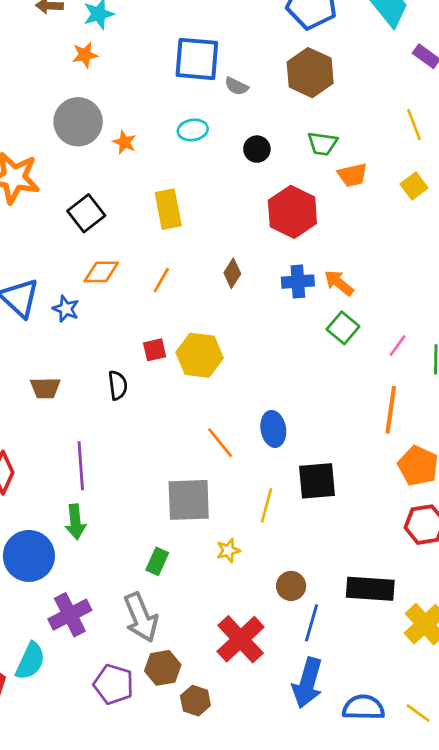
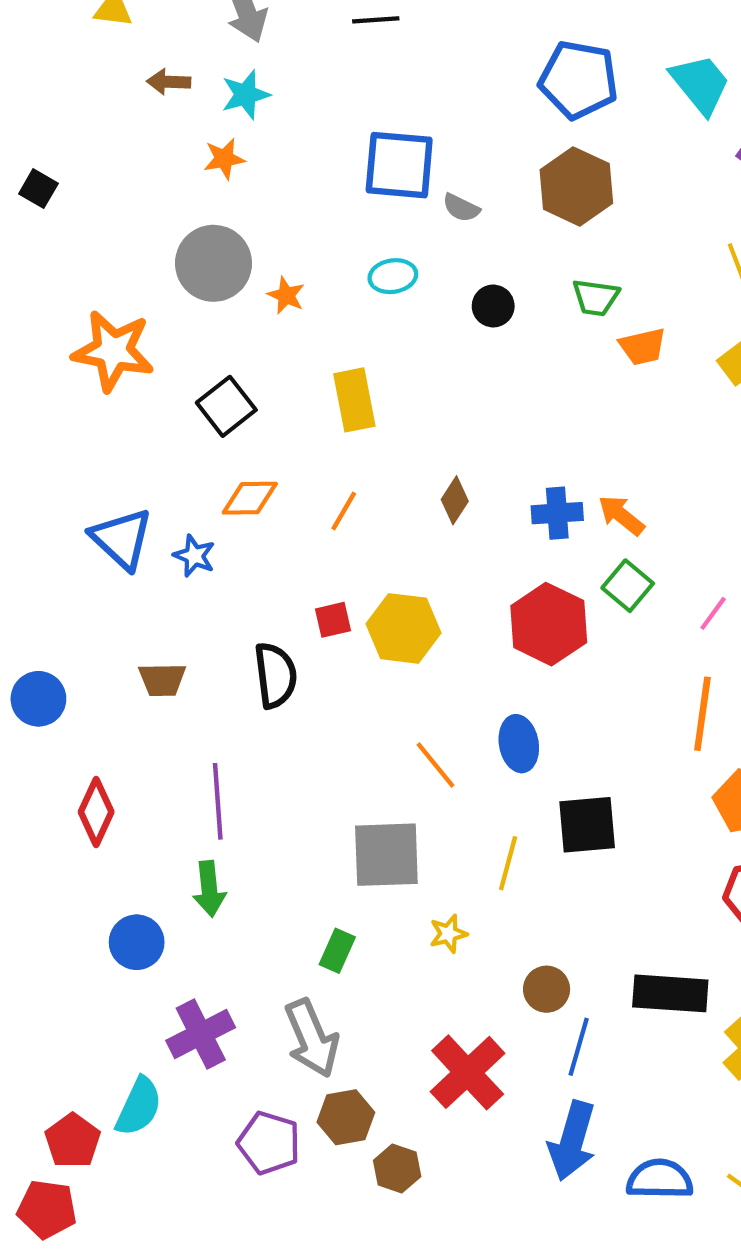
red hexagon: (292, 212) -> (549, 624), moved
black semicircle: (118, 385) -> (275, 675), size x1.4
blue circle: (29, 556) -> (137, 942), size x0.7

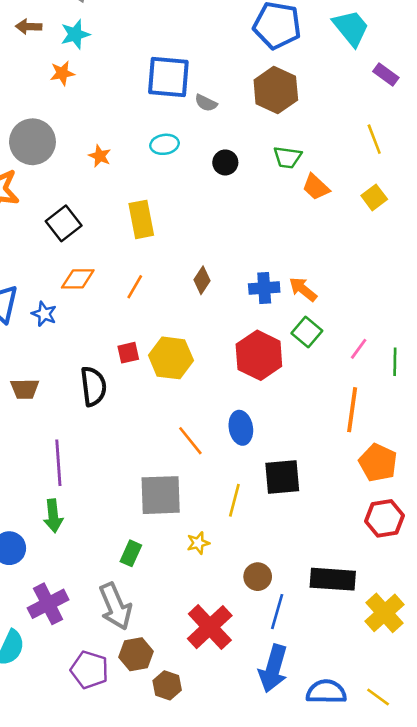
gray circle: (213, 263) -> (32, 142), moved
orange trapezoid: (643, 347) -> (316, 187), turned 56

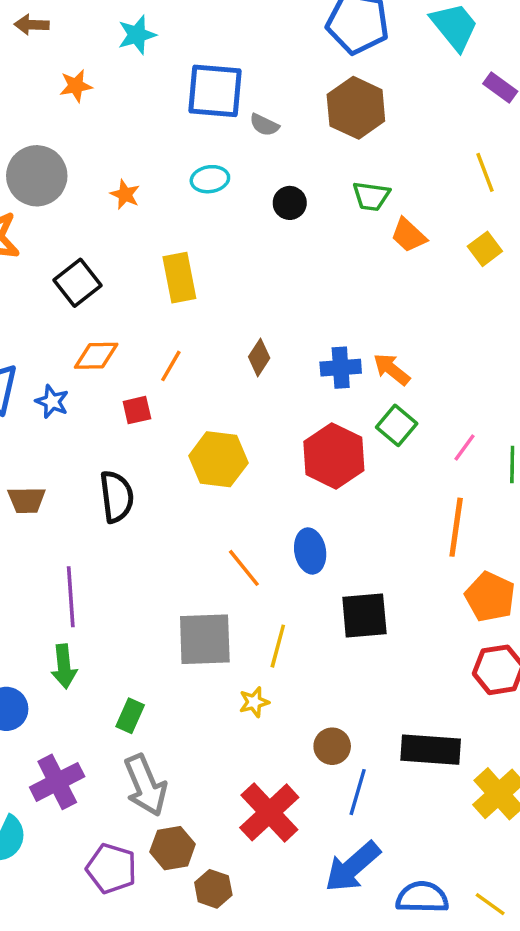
cyan star: (75, 34) -> (137, 35), moved
red square: (128, 353) -> (137, 410), moved
yellow line: (234, 500) -> (278, 646), moved
green rectangle: (131, 553) -> (130, 716), moved
blue arrow: (273, 669) -> (353, 867), turned 33

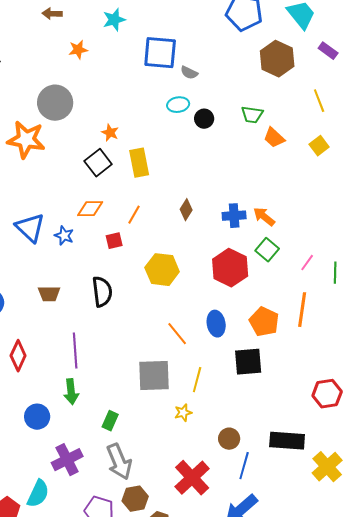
brown hexagon: (356, 108) -> (277, 59), moved
cyan ellipse: (210, 179) -> (178, 105), moved
orange star: (125, 194) -> (110, 133), moved
black square: (78, 283) -> (98, 163), moved
orange pentagon: (490, 597) -> (264, 322), moved

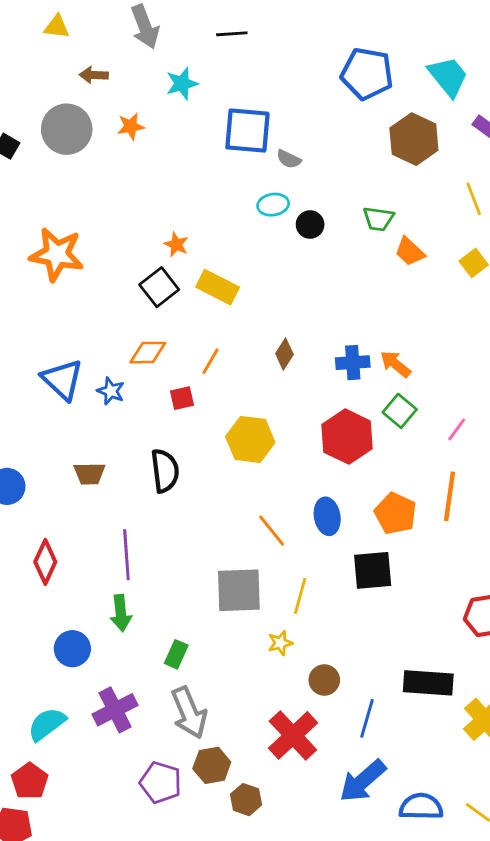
gray circle: (55, 103) -> (67, 129), moved
yellow rectangle: (139, 163) -> (218, 287), turned -52
brown circle: (229, 439) -> (324, 680), moved
cyan semicircle: (38, 494) -> (47, 724), moved, turned -152

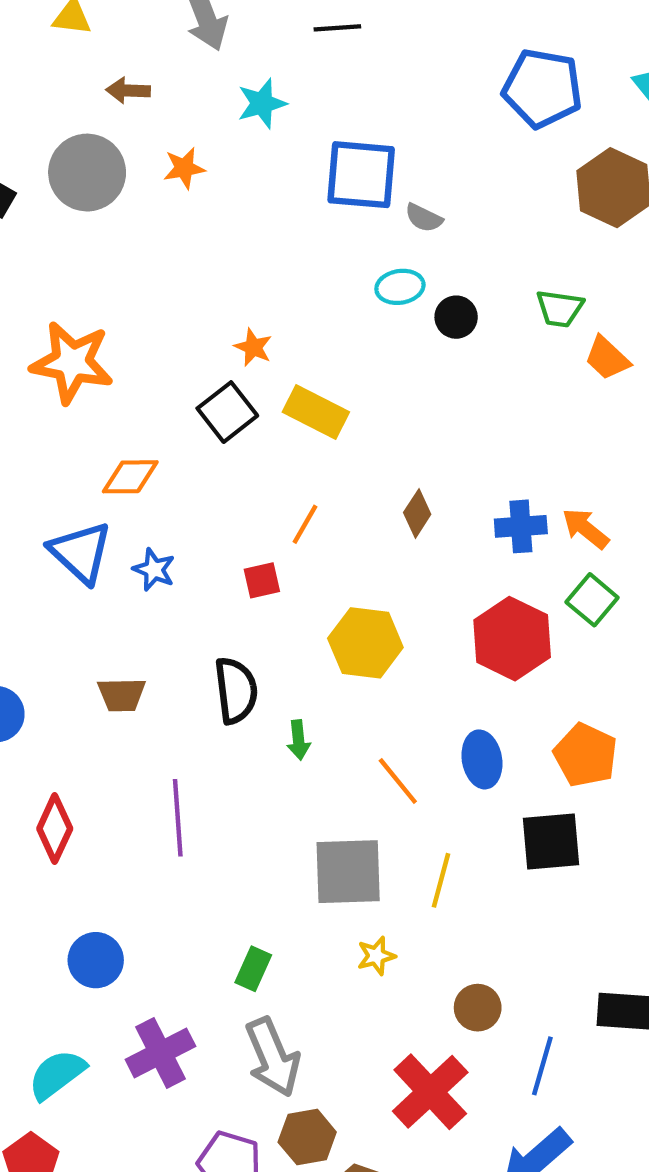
orange diamond: (148, 353) -> (130, 477), moved
green arrow: (121, 613) -> (299, 740), moved, size x0.7
yellow star: (280, 643) -> (376, 956), moved

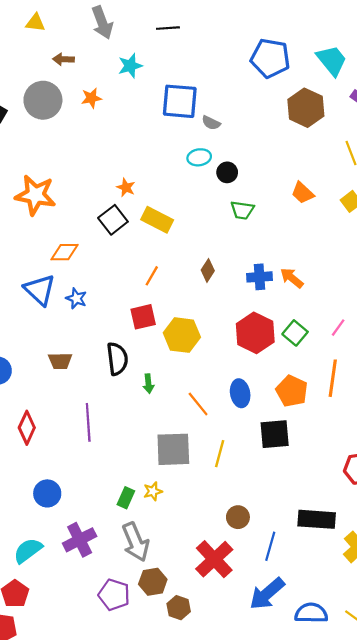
green trapezoid: (560, 308) -> (242, 210), moved
red square: (262, 580) -> (143, 317), moved, size x1.4
green square: (592, 600) -> (295, 333), moved
yellow star: (376, 956) -> (153, 491), moved

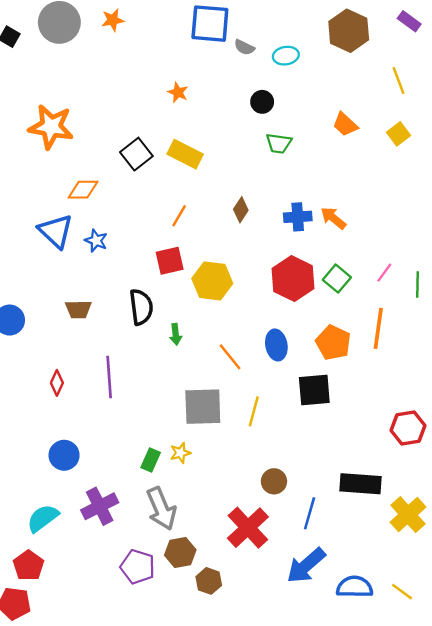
cyan ellipse: (199, 157) -> (286, 56), moved
orange star: (126, 187) -> (178, 92), moved
red diamond: (27, 428) -> (57, 383), moved, size x0.7

